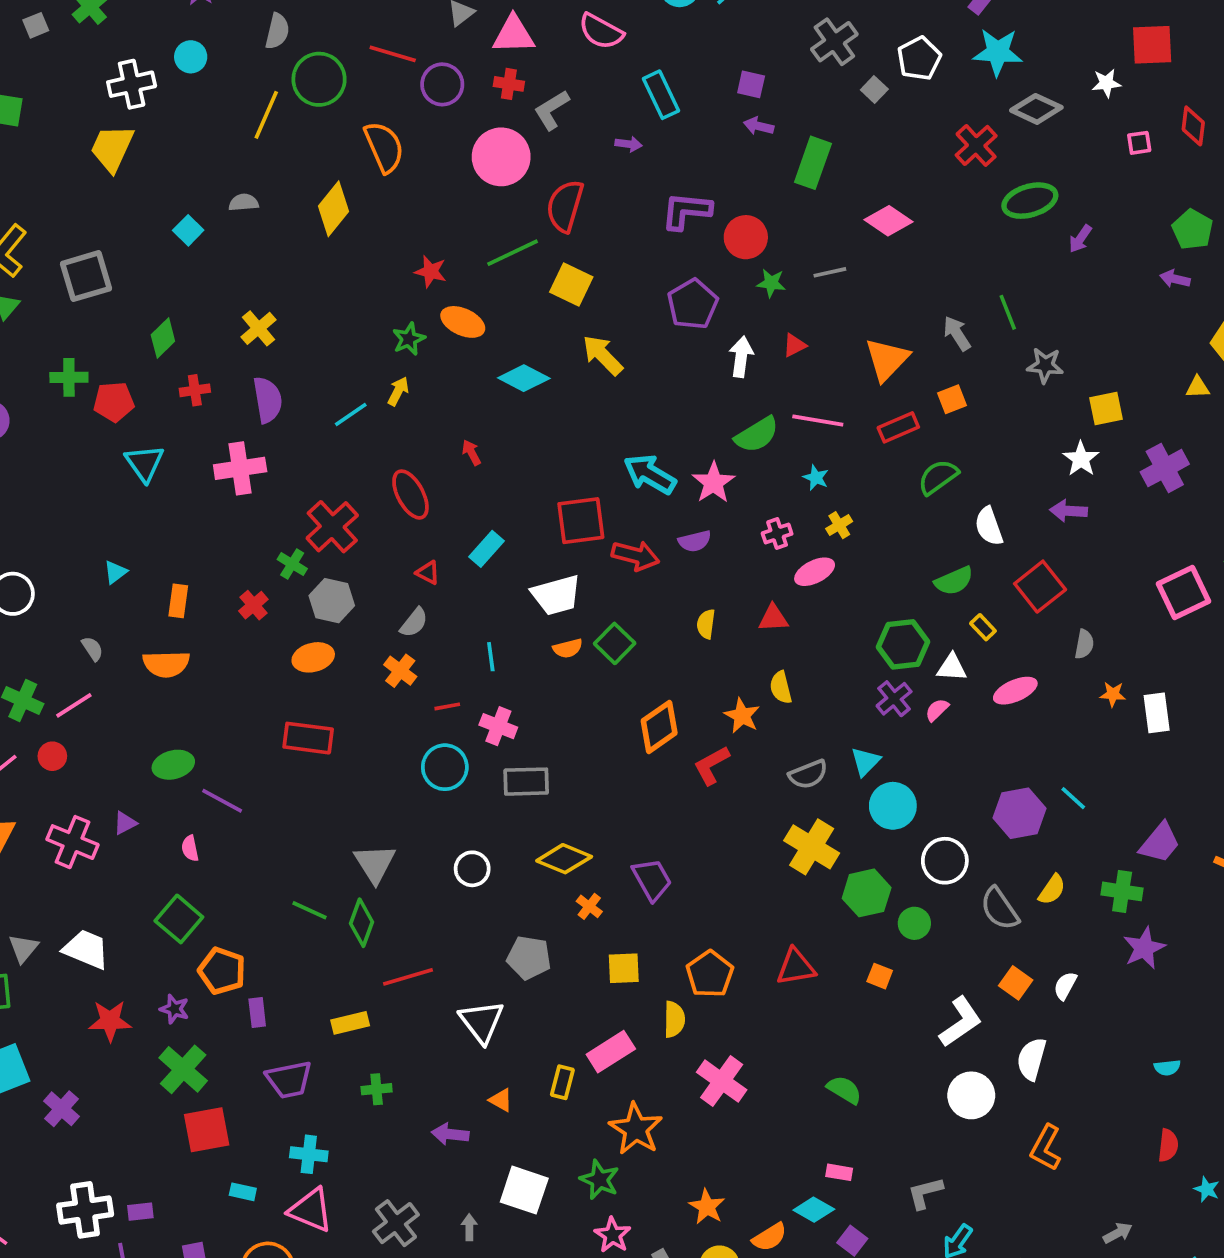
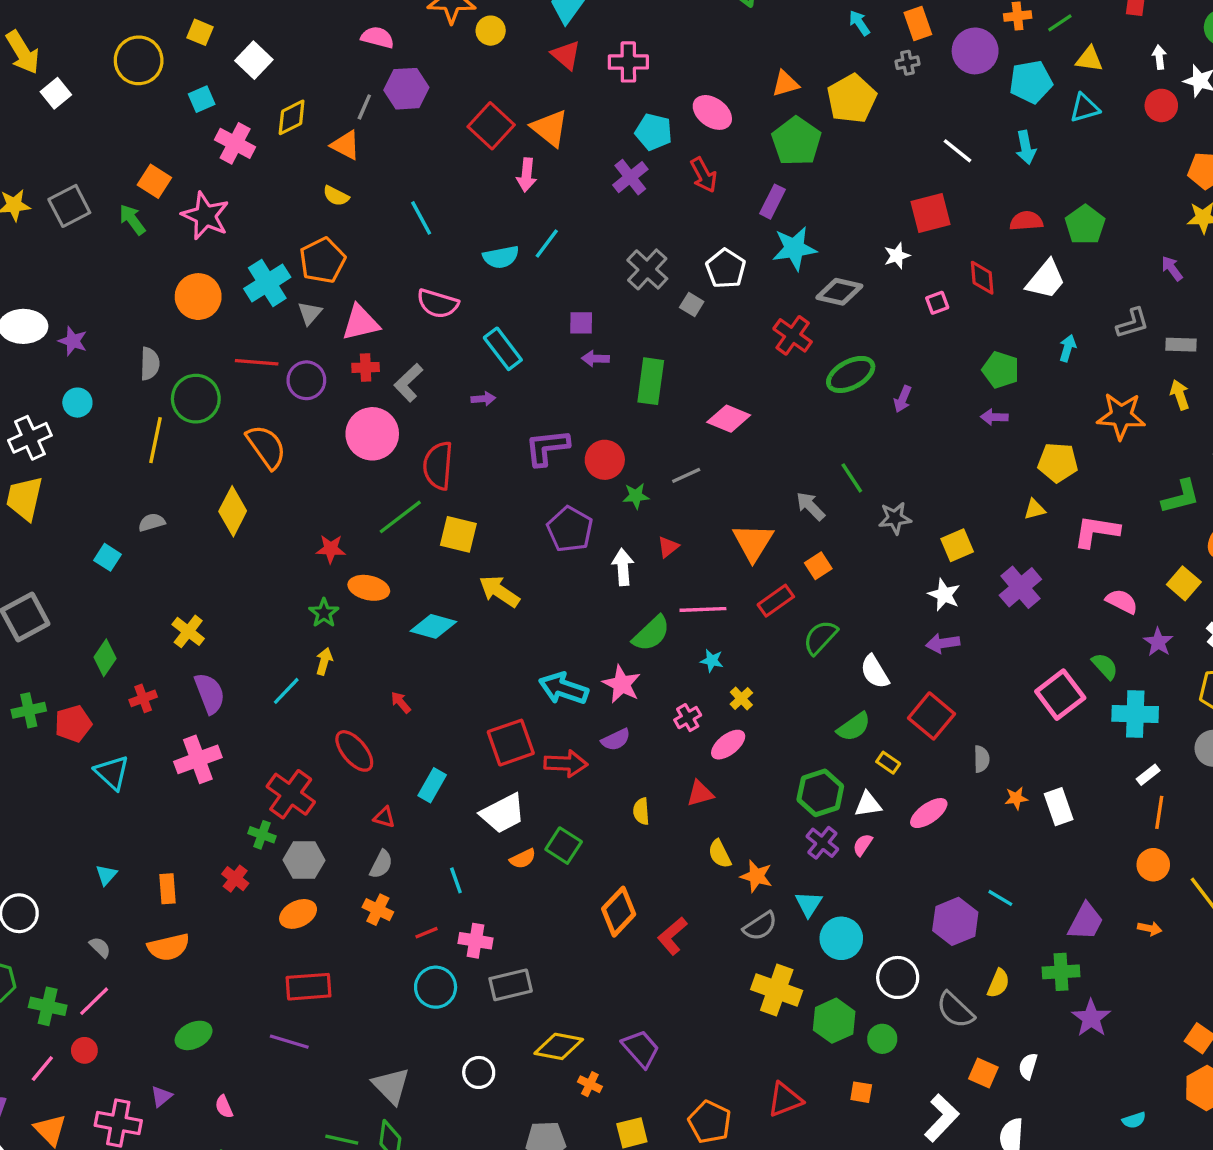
orange star: (742, 716) -> (756, 876), moved
purple line: (222, 801) -> (289, 1042), moved

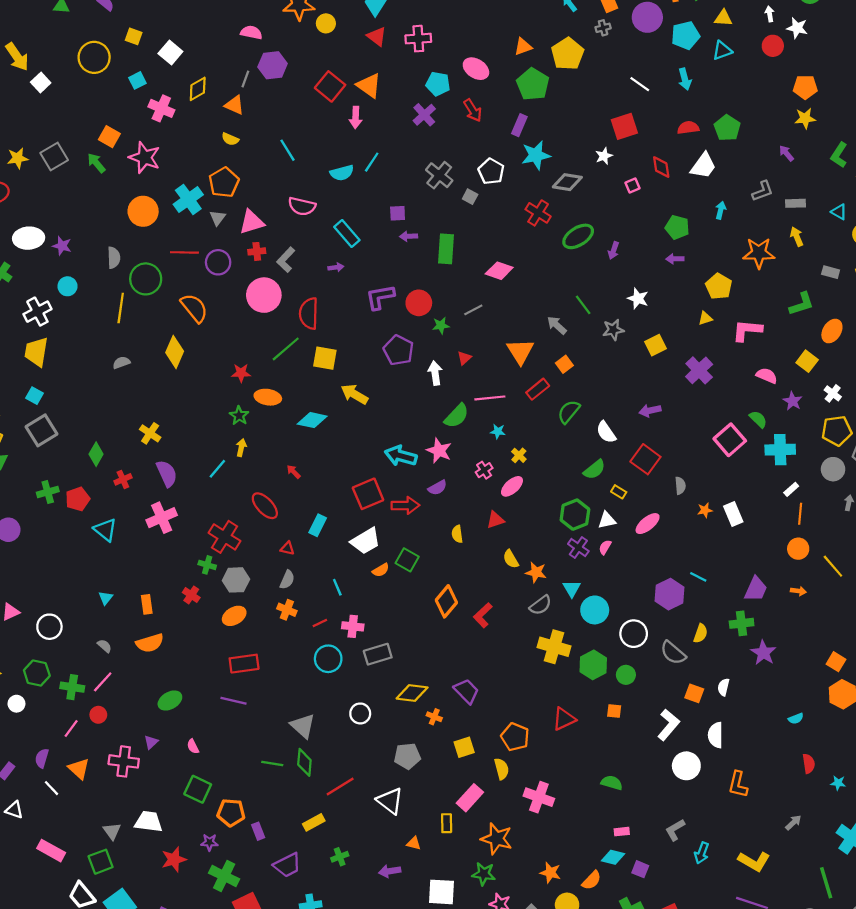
yellow pentagon: (1058, 462) -> (719, 286), turned 30
cyan square: (107, 557) -> (35, 396), moved
white star: (944, 595) -> (638, 298), moved

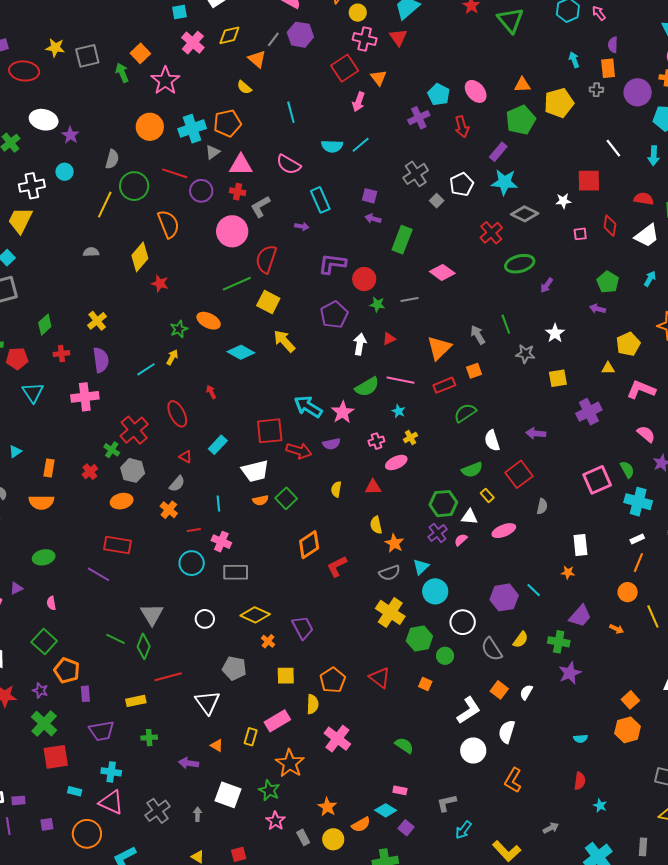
pink cross: (418, 39) -> (365, 39), moved
orange triangle: (369, 86) -> (379, 78), size x0.7
red star: (241, 373) -> (160, 283), moved
orange star: (705, 510) -> (568, 572), moved
red triangle: (564, 719) -> (380, 678), turned 45

